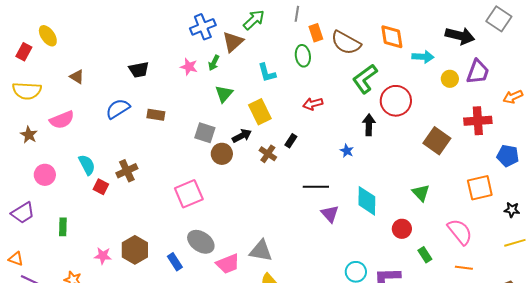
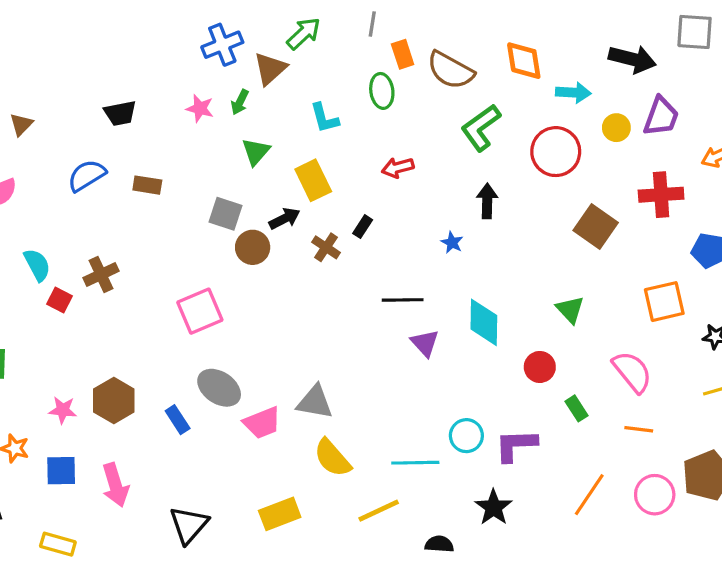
gray square: (499, 19) -> (695, 32), turned -30
brown triangle: (77, 77) -> (21, 124), turned 42
red circle: (396, 101) -> (556, 152), moved

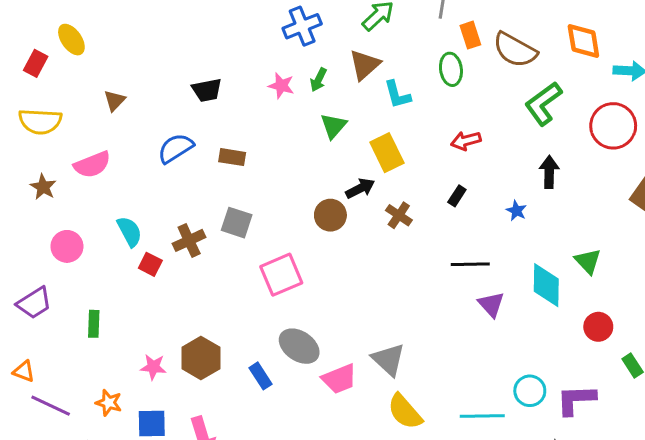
brown triangle: (270, 69) -> (365, 65), moved
gray square: (225, 214) -> (237, 223), moved
black rectangle: (363, 227) -> (457, 196), moved
green triangle: (570, 310) -> (588, 261), moved
gray triangle: (315, 402) -> (388, 360), turned 33

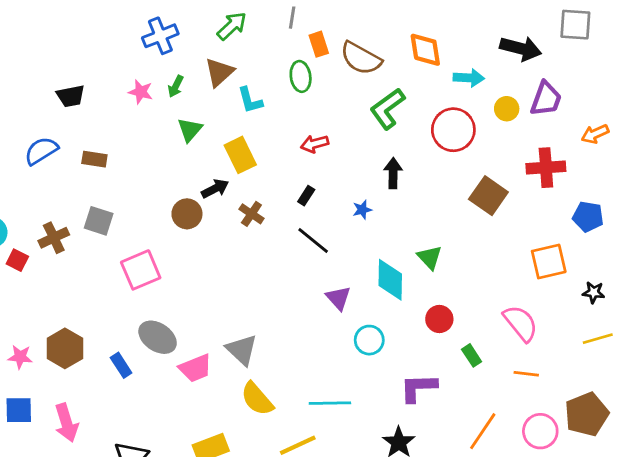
blue star: (516, 211) -> (362, 210), turned 30
black line: (470, 264) -> (313, 240), moved, turned 40
cyan circle: (530, 391) -> (369, 340), moved

